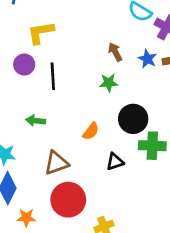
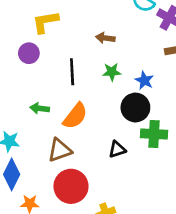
brown arrow: (115, 52) -> (105, 38), moved, turned -54
blue star: (147, 59) -> (144, 80), moved
black line: (53, 76) -> (72, 72), moved
orange semicircle: (91, 131) -> (75, 116), moved, size x1.5

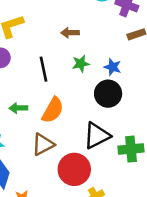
green cross: (154, 134) -> (131, 149), moved
black triangle: (117, 149) -> (97, 135), size x1.6
red circle: (71, 186) -> (74, 169), moved

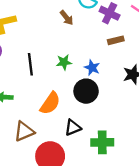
brown arrow: (70, 33) -> (67, 18), moved, turned -133
orange semicircle: (53, 110) -> (50, 103), moved
black triangle: (97, 135) -> (73, 128), size x0.7

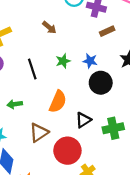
brown arrow: (67, 18) -> (49, 27), moved
black circle: (86, 91) -> (101, 83), moved

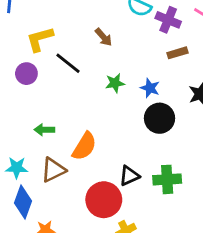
black line: (32, 69) -> (68, 63), moved, turned -42
orange semicircle: (58, 102) -> (84, 146), moved
black triangle: (83, 120) -> (129, 176), moved
brown triangle: (39, 132) -> (53, 170), moved

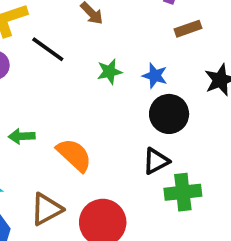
orange semicircle: (84, 146) -> (74, 155), turned -76
brown triangle: (53, 170) -> (46, 209), moved
black triangle: (129, 176) -> (156, 161), moved

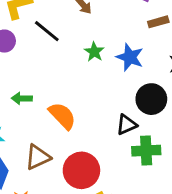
green star: (109, 72) -> (94, 52), turned -30
blue star: (155, 76) -> (130, 57), size x1.4
black circle: (169, 114) -> (151, 99), moved

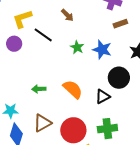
green arrow: (22, 98) -> (39, 89), moved
orange semicircle: (62, 116) -> (73, 89), moved
green cross: (146, 151) -> (107, 129), moved

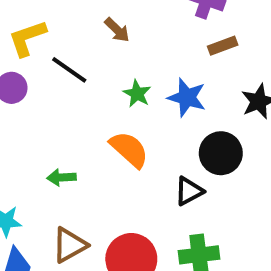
orange semicircle: (73, 89) -> (129, 149), moved

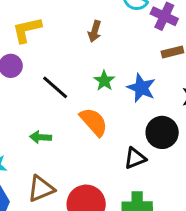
brown arrow: (117, 30) -> (95, 31), turned 55
black line: (69, 70) -> (55, 87), moved

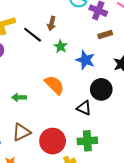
green star: (104, 81) -> (61, 46), moved
black line: (55, 87) -> (33, 35), moved
black triangle: (135, 158) -> (84, 108), turned 49

